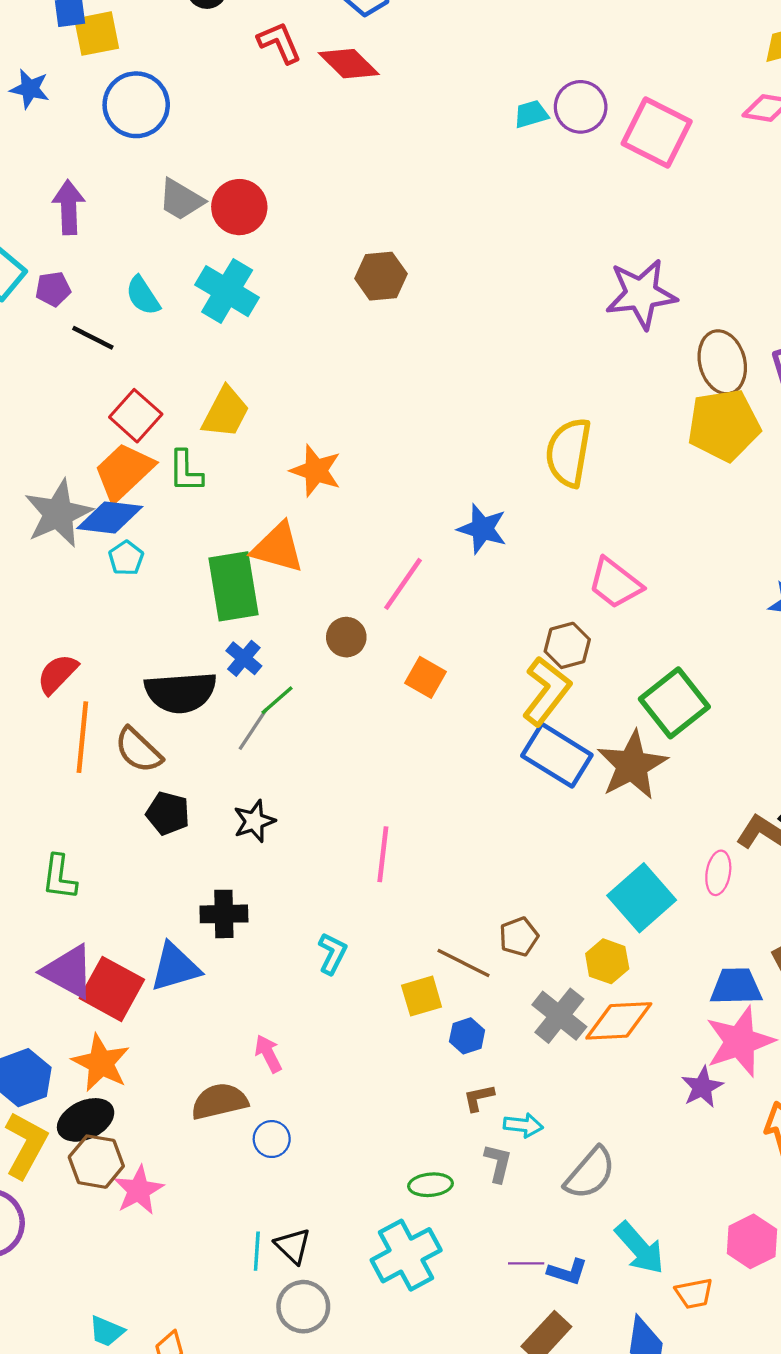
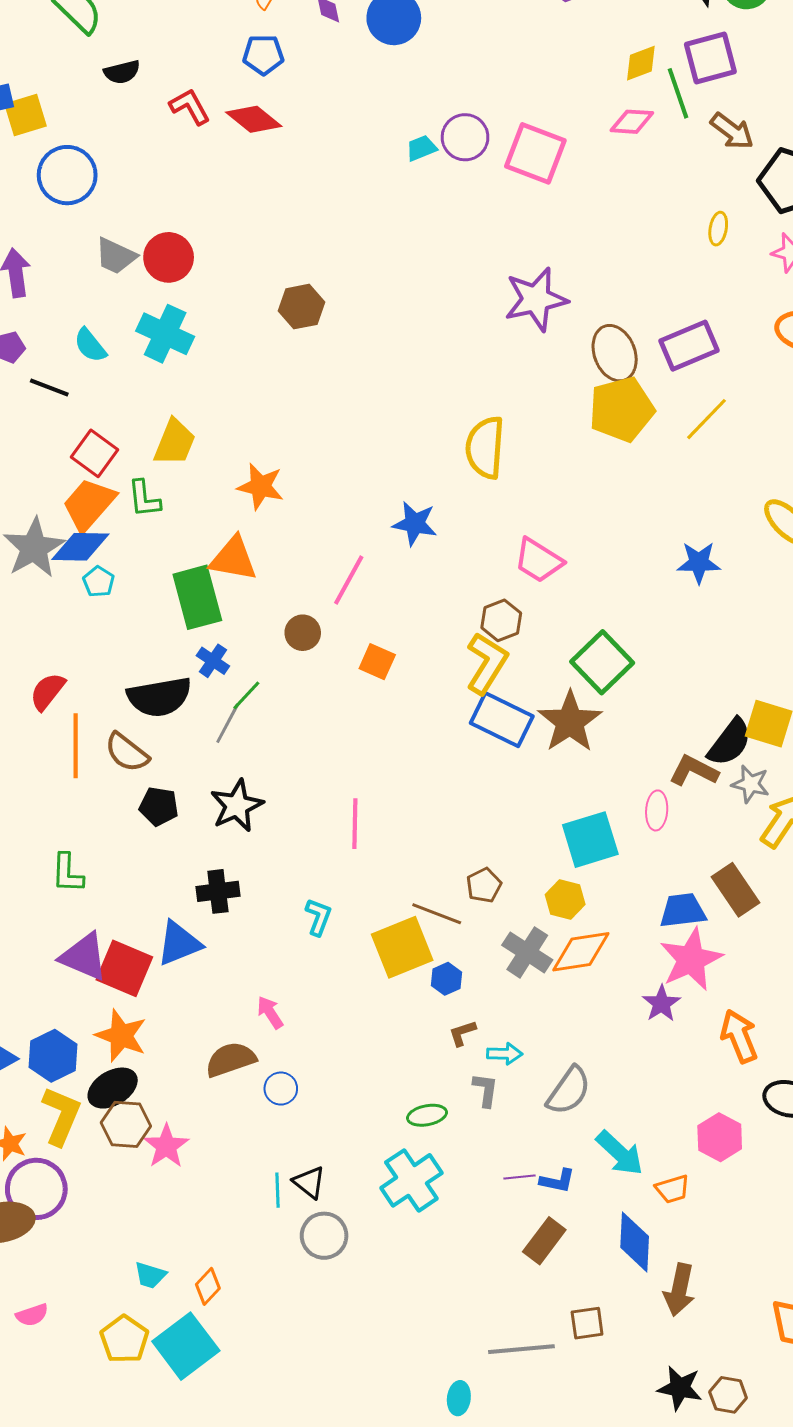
black star: (254, 821) -> (237, 806), size x1.4
cyan square: (642, 898) -> (590, 840), turned 30
yellow square: (422, 996) -> (402, 947), size x1.6

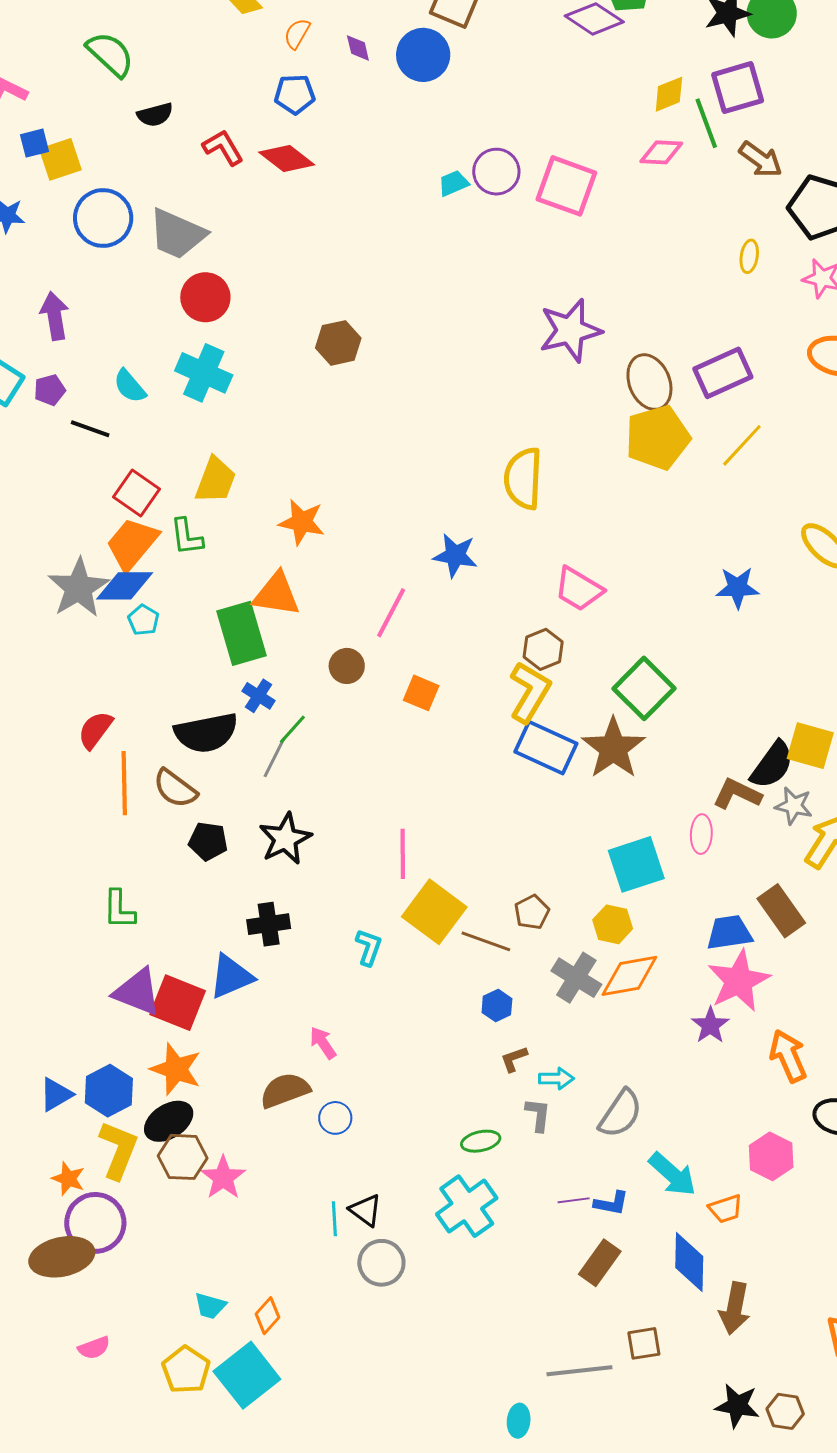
gray trapezoid: (116, 256) -> (177, 234), moved, size x1.4
yellow square: (402, 947) -> (434, 912), moved, turned -30

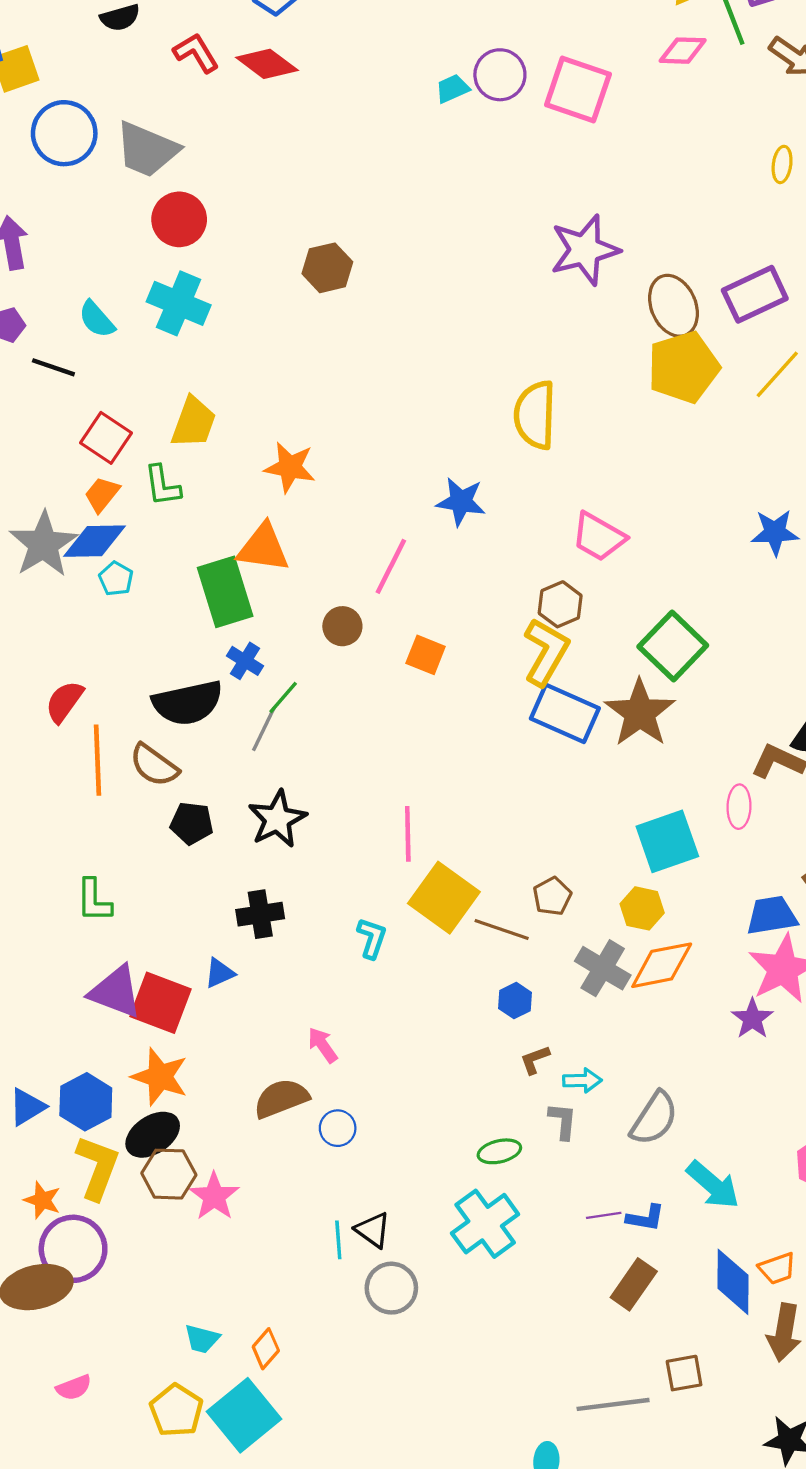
orange trapezoid: (132, 544) -> (102, 494), size x0.6
blue triangle: (231, 977) -> (220, 973), size x0.6
orange trapezoid: (726, 1209) -> (777, 1268), moved

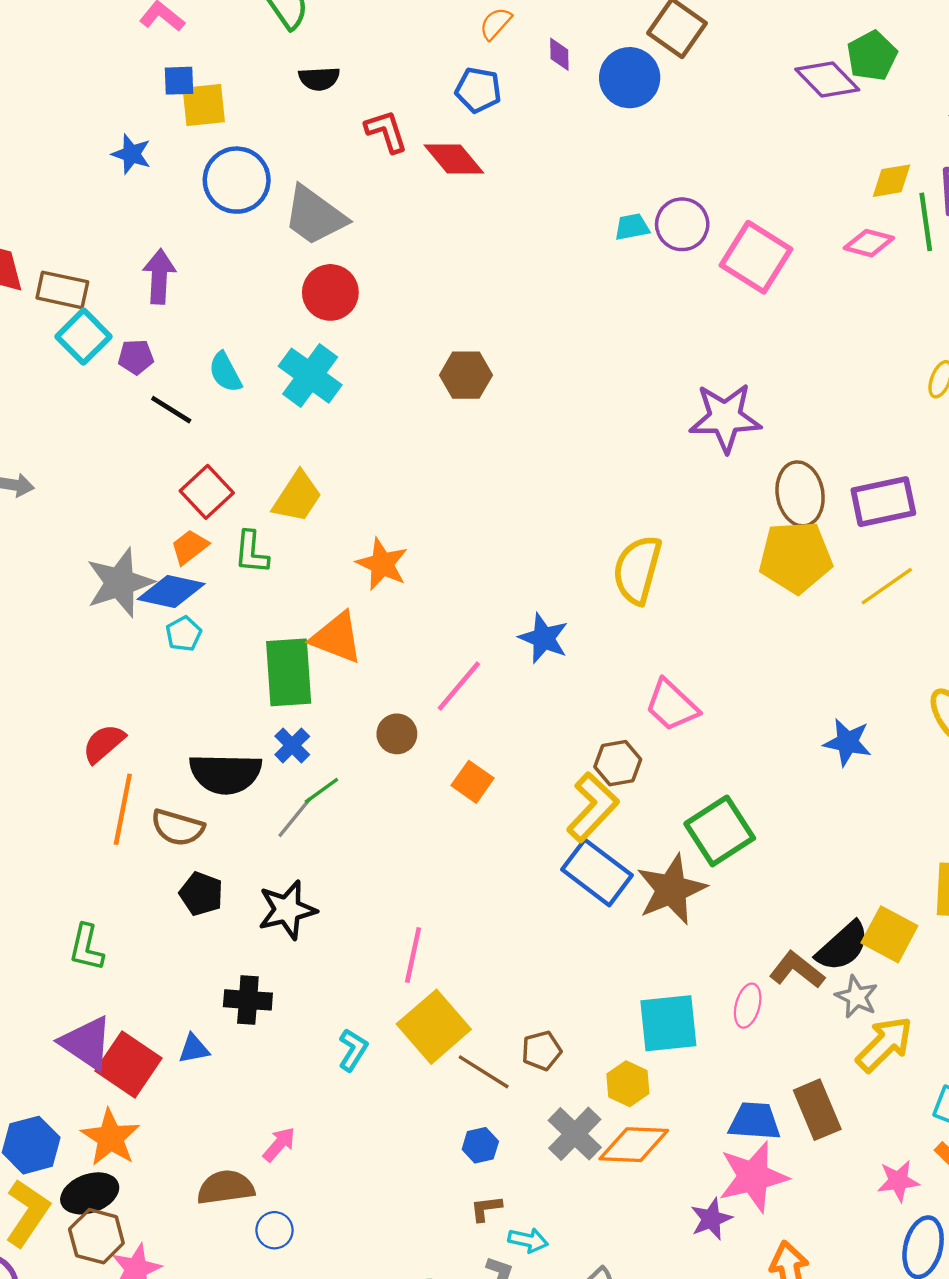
brown semicircle: (154, 765) -> (178, 828), turned -33
pink arrow: (323, 1045) -> (279, 1144), turned 63

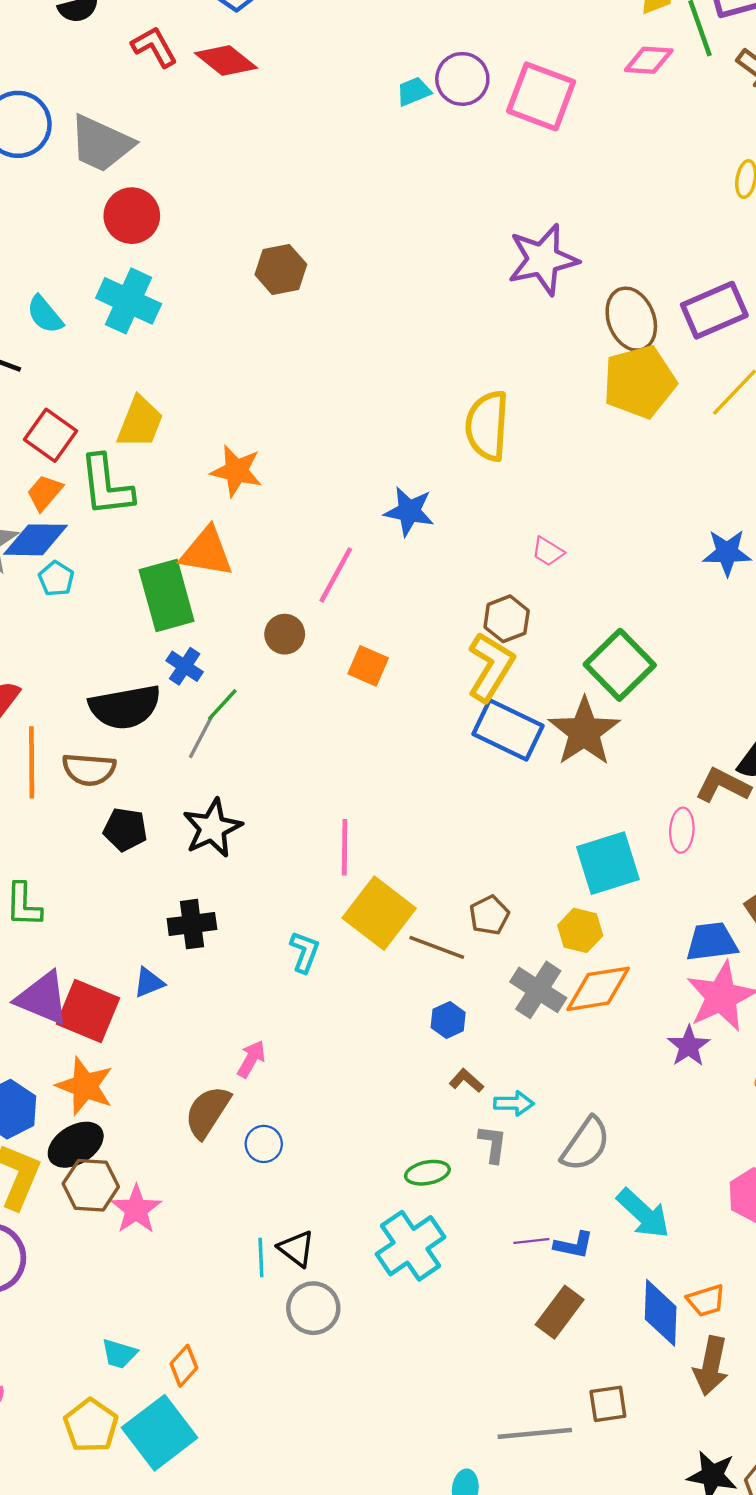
green L-shape: (251, 552) -> (106, 486), size x1.5
pink trapezoid: (672, 705) -> (548, 551), size x0.6
brown semicircle: (226, 1187) -> (207, 1112), turned -38
brown L-shape: (486, 1208) -> (466, 1081), turned 60

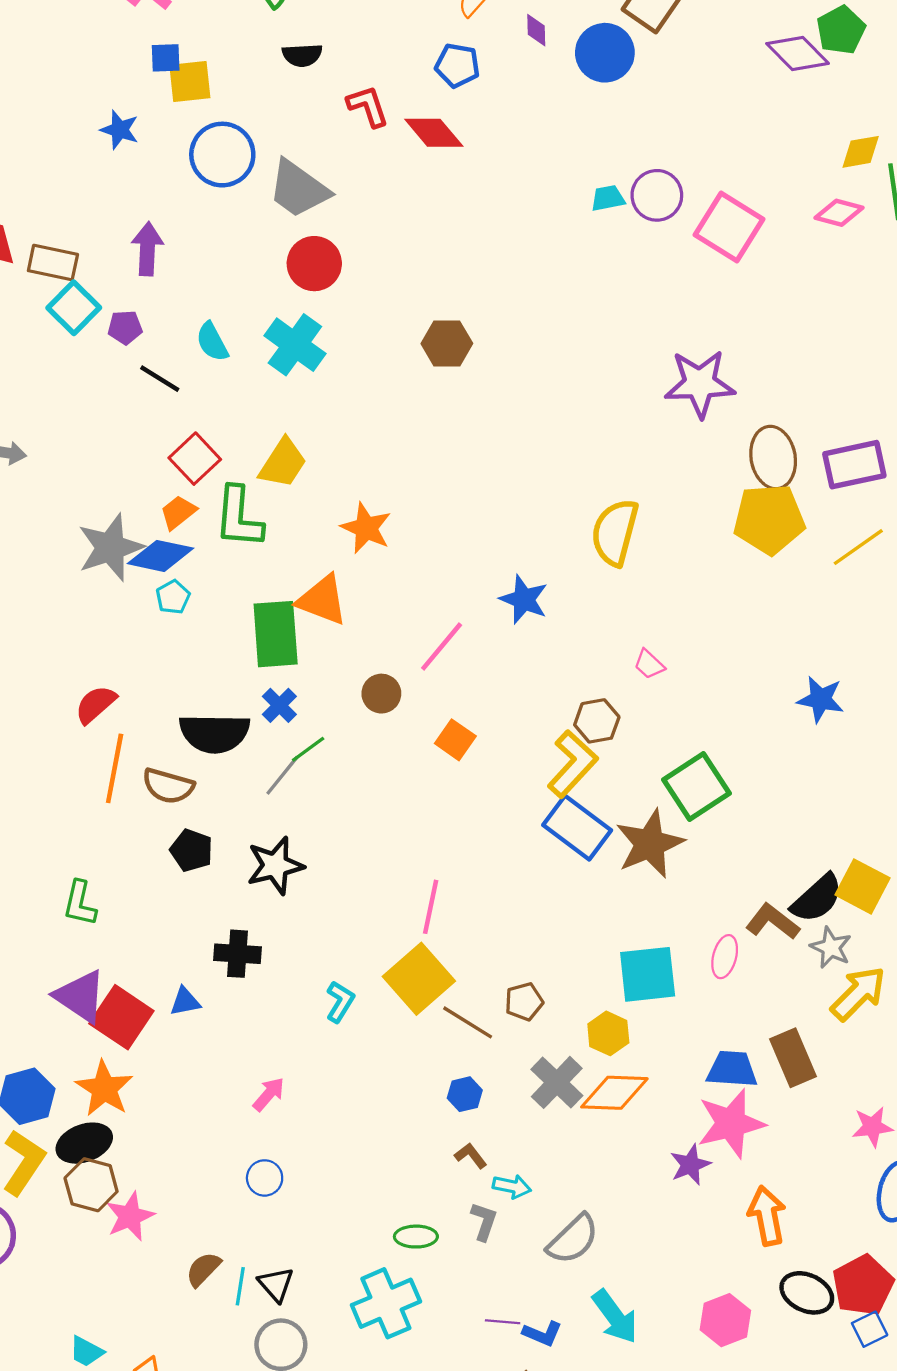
pink line: (345, 847) -> (431, 907), moved
brown semicircle: (207, 1112) -> (203, 1269), moved, size x0.7

